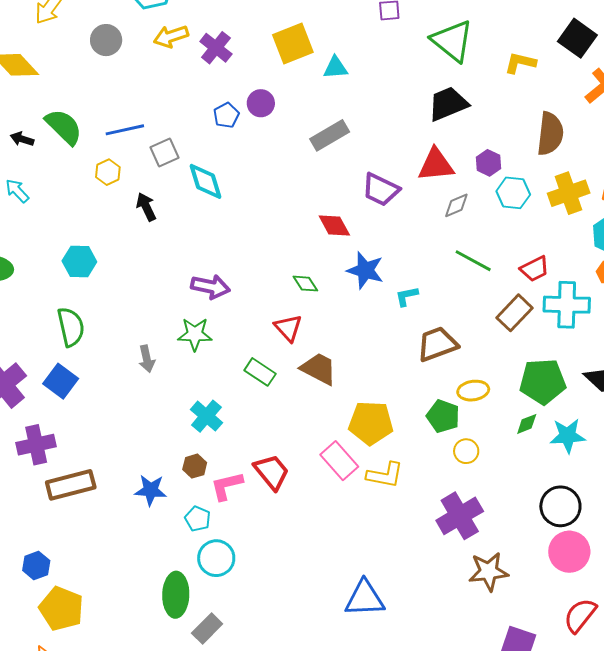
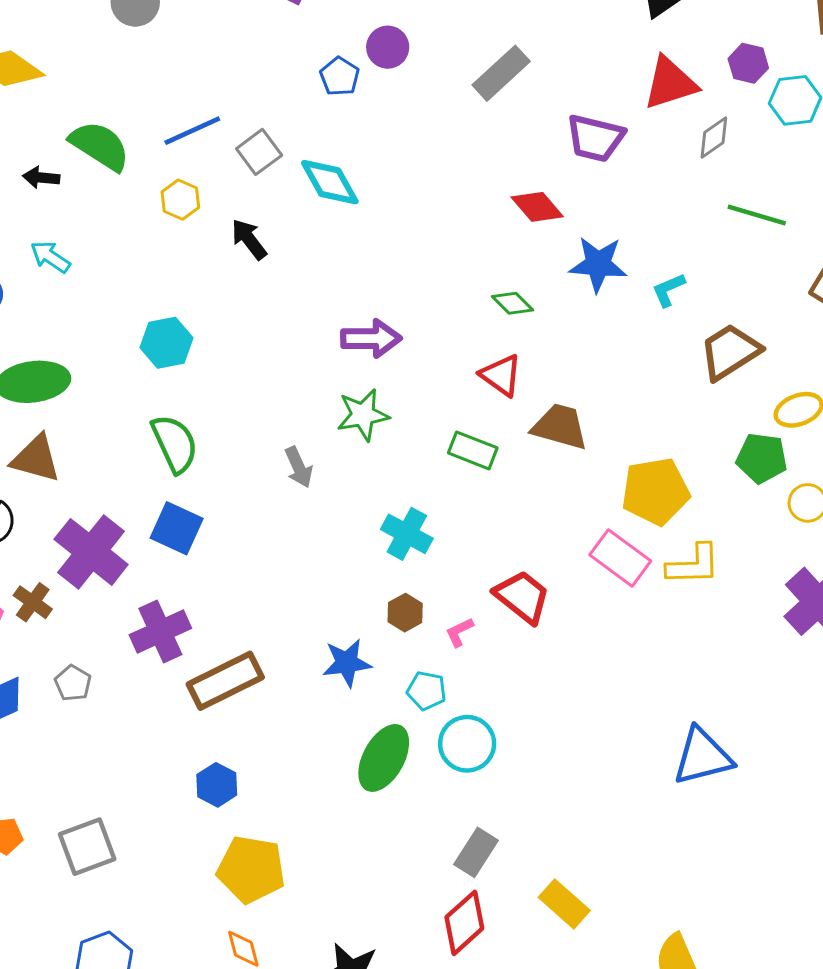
pink L-shape: (227, 486) -> (459, 632), size x0.6
blue hexagon: (36, 565) -> (217, 785), moved
green ellipse: (176, 595) -> (384, 758), moved, turned 39

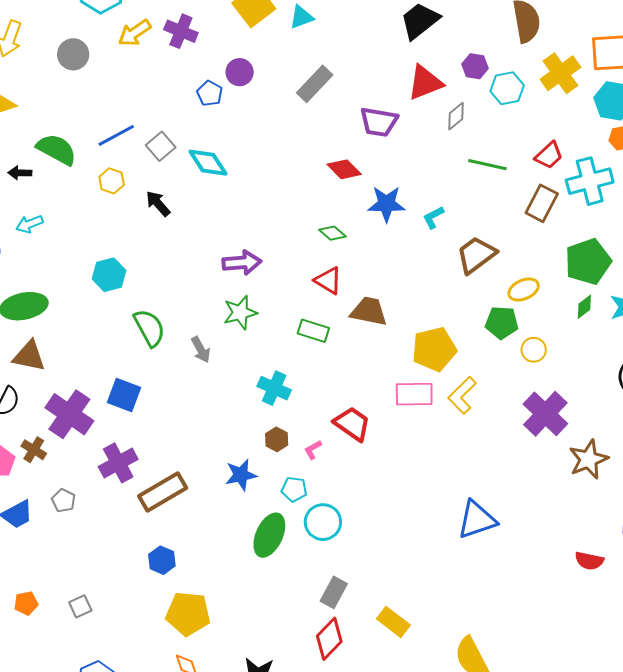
cyan arrow: (50, 257) -> (29, 224), turned -52
green semicircle: (175, 444) -> (149, 328), moved
pink rectangle: (620, 558) -> (414, 394), turned -33
yellow L-shape: (693, 565) -> (462, 395), turned 141
gray square: (87, 847) -> (80, 606), size x0.6

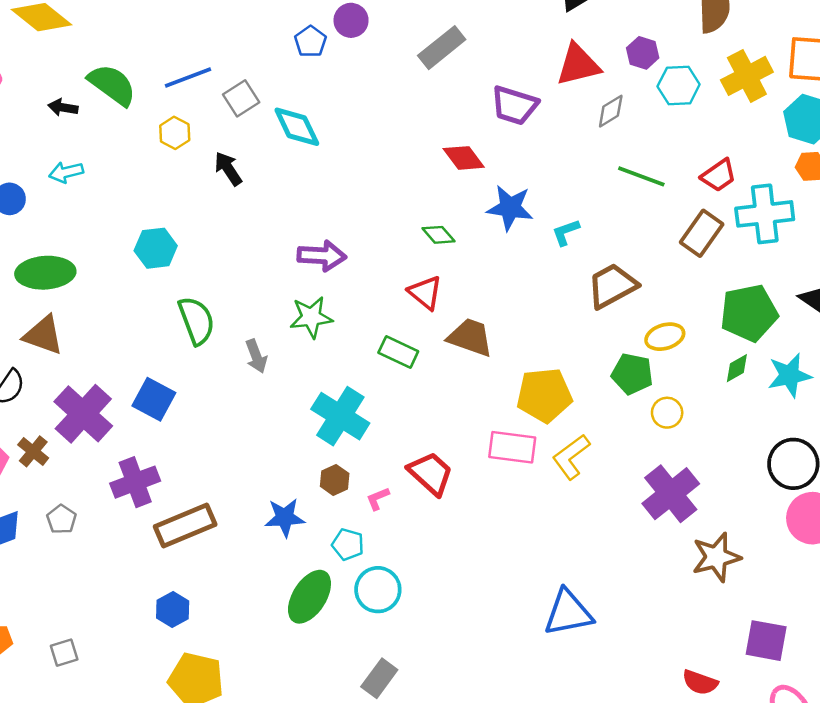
cyan cross: (274, 388) -> (340, 416), size x1.4

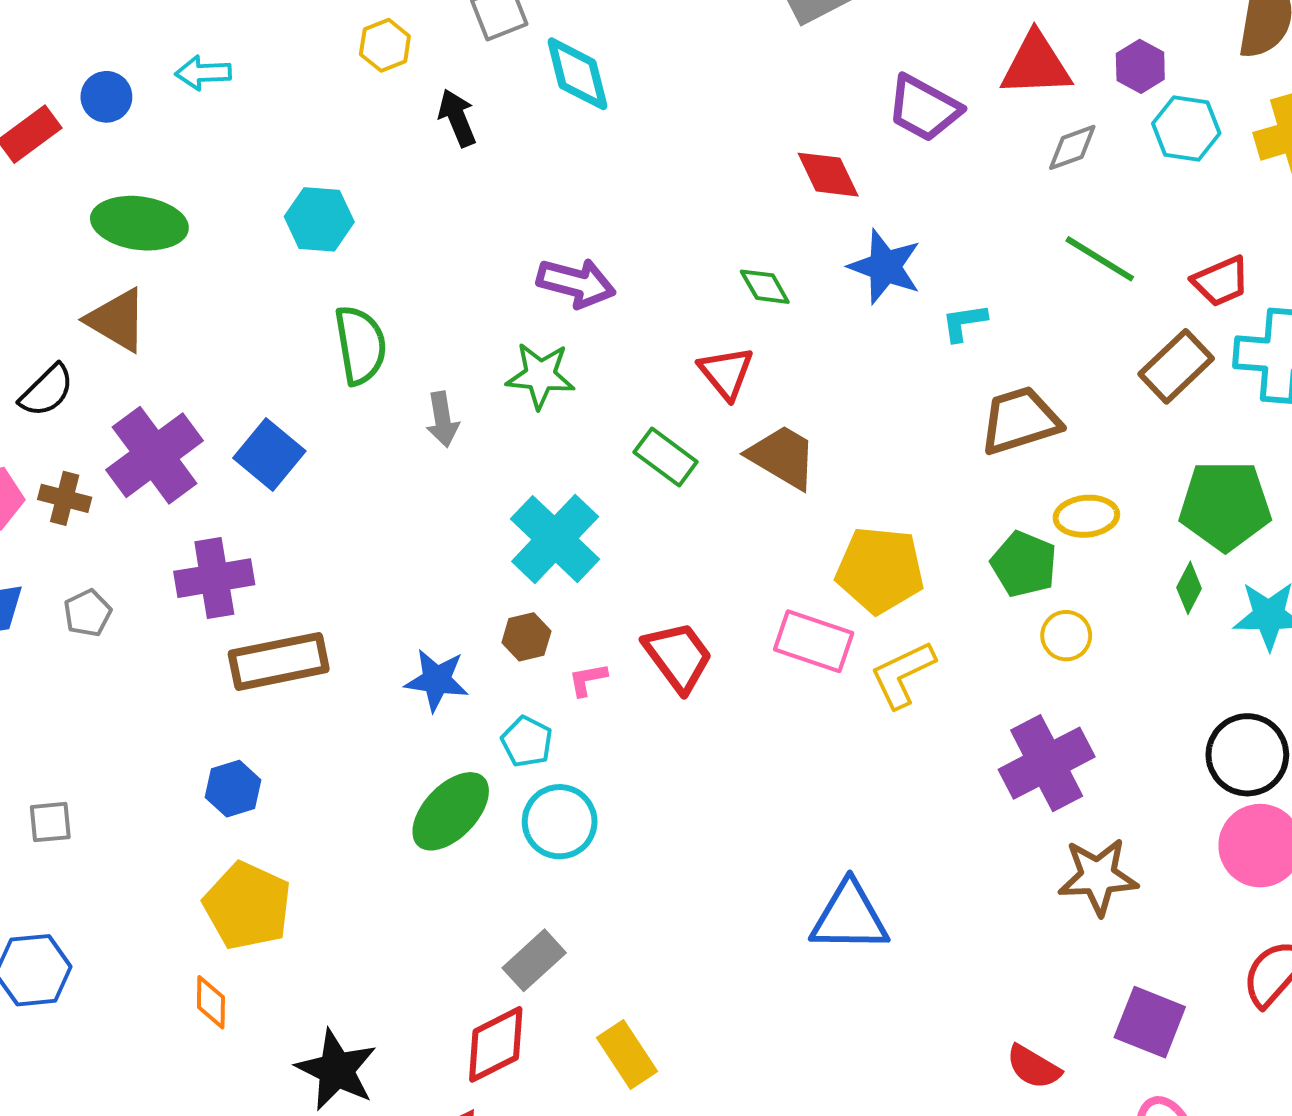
green diamond: (737, 368) -> (1189, 588), turned -44
brown cross: (33, 451) -> (65, 498), turned -36

